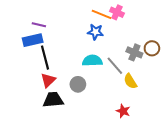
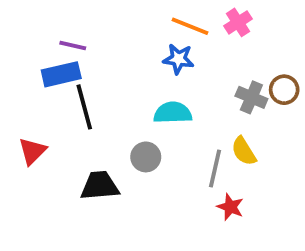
pink cross: (117, 12) -> (238, 22), moved, turned 32
gray line: (115, 66) -> (215, 168), moved, turned 54
red triangle: (48, 80) -> (32, 151), moved

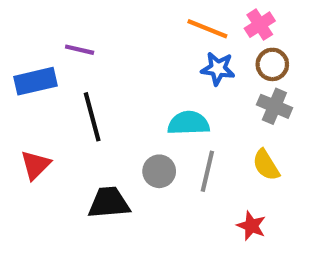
blue star: (178, 59) -> (218, 69), moved
blue rectangle: (61, 74) -> (36, 81), moved
brown circle: (284, 90) -> (272, 64), moved
gray line: (215, 168) -> (207, 171), moved

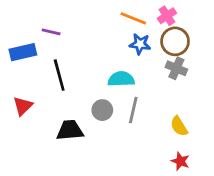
brown circle: (272, 64) -> (175, 41), size x1.4
yellow semicircle: (266, 165) -> (179, 126), moved
red star: (251, 226) -> (180, 161), moved

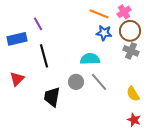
purple line: (51, 32) -> (38, 24), turned 48
gray line: (133, 110) -> (99, 82), turned -54
black trapezoid: (70, 130) -> (52, 97), turned -75

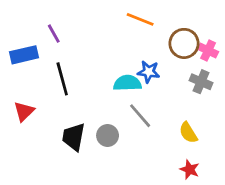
pink cross: (124, 12) -> (208, 51), moved, turned -32
blue star: (104, 33) -> (149, 72), moved
gray cross: (131, 51) -> (201, 82), moved
gray circle: (76, 82) -> (108, 135), moved

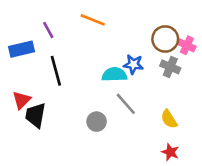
orange line: (140, 19) -> (93, 20), moved
gray cross: (201, 82) -> (170, 67), moved
black trapezoid: (74, 137) -> (36, 115), moved

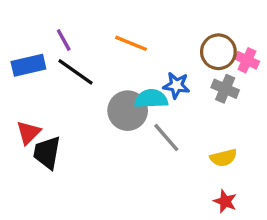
orange line: (93, 20) -> (131, 43), moved
black line: (56, 71) -> (75, 72), moved, turned -40
yellow semicircle: (169, 119) -> (223, 158), turned -72
gray circle: (97, 122) -> (128, 111), moved, size x1.5

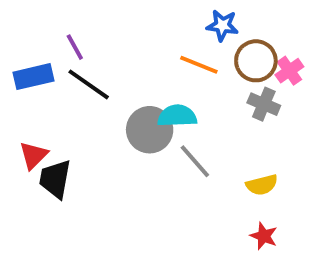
orange line: (131, 43) -> (199, 65), moved
pink cross: (247, 60) -> (289, 71), turned 30
blue star: (176, 85) -> (222, 25), moved

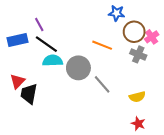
orange line: (199, 65) -> (102, 45), moved
cyan semicircle: (177, 116) -> (53, 61), moved

